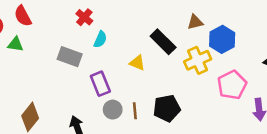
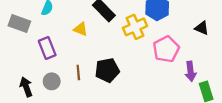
gray circle: (113, 110) -> (52, 81), moved

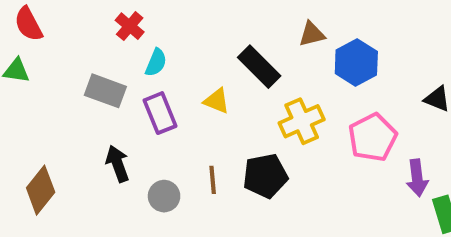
yellow cross: (135, 27) -> (302, 121), moved
purple rectangle: (47, 48) -> (160, 113), moved
black arrow: (26, 87) -> (118, 164), moved

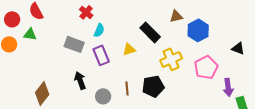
yellow triangle: (217, 101) -> (129, 49), turned -40

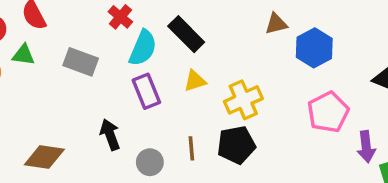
cyan semicircle: (99, 30) -> (143, 48), size x1.5
black rectangle: (150, 32) -> (186, 34), moved
gray rectangle: (74, 44) -> (81, 62), moved
yellow cross: (171, 59) -> (243, 100), moved
brown diamond: (42, 93) -> (44, 157), turned 60

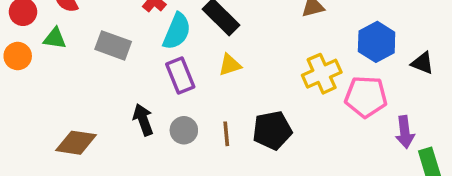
blue hexagon: (314, 48) -> (377, 42), moved
yellow cross: (243, 100) -> (322, 74), moved
pink pentagon: (328, 112) -> (366, 97), turned 30
gray circle: (150, 162) -> (184, 130), moved

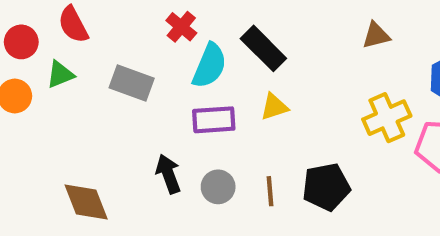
green triangle: (55, 38) -> (60, 74), turned -30
purple rectangle: (180, 75) -> (214, 120), turned -72
brown diamond: (76, 143) -> (86, 202), turned 60

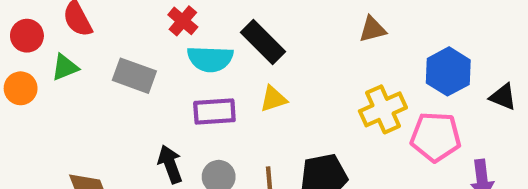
cyan semicircle: (209, 66) -> (210, 59), turned 69

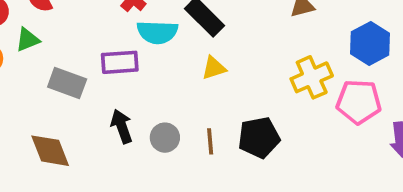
gray rectangle: (134, 76) -> (67, 83), moved
purple rectangle: (214, 112) -> (120, 62), moved

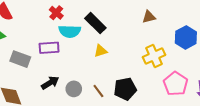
pink pentagon: (359, 102) -> (176, 84), moved, turned 30
black arrow: (122, 126) -> (50, 83), turned 78
brown line: (210, 141) -> (98, 91), turned -32

